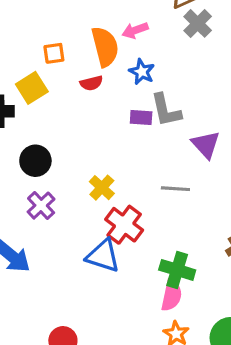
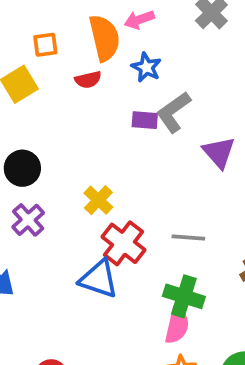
gray L-shape: (166, 110) -> (174, 112), turned 66
gray line: (175, 189) -> (188, 238), moved

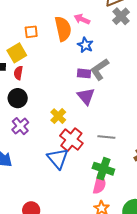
pink arrow: (139, 20) -> (82, 19), turned 42
red semicircle: (88, 80) -> (18, 73), moved, turned 112
purple triangle: (219, 152) -> (86, 96), moved
blue triangle: (99, 279) -> (58, 158), turned 30

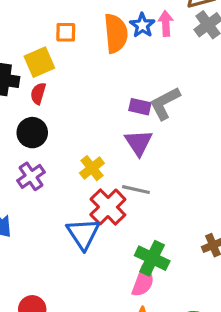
pink arrow: (82, 19) -> (166, 24), moved, turned 56
blue star: (85, 45) -> (142, 25), moved
gray line: (106, 137) -> (136, 190), moved

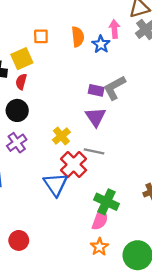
blue star: (142, 25) -> (101, 44), moved
orange semicircle: (116, 33) -> (78, 37), size x0.7

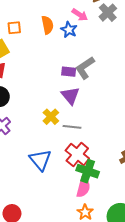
pink arrow: (114, 29) -> (80, 15), turned 133
yellow cross: (61, 136) -> (51, 117), moved
red cross: (74, 165) -> (77, 154), moved

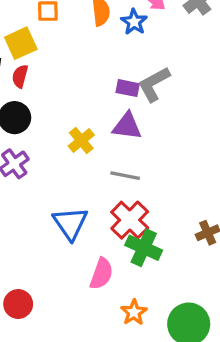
purple triangle: (70, 96) -> (127, 126), turned -48
yellow cross: (51, 117) -> (81, 141), moved
pink semicircle: (83, 187) -> (101, 274), moved

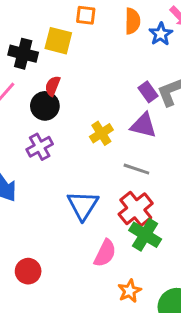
yellow square: (21, 43) -> (58, 41), turned 32
red semicircle: (20, 76) -> (53, 86), moved
purple rectangle: (128, 88) -> (148, 92), turned 36

